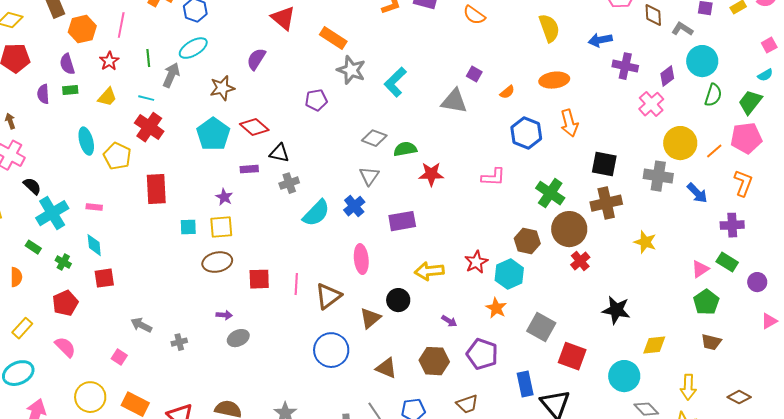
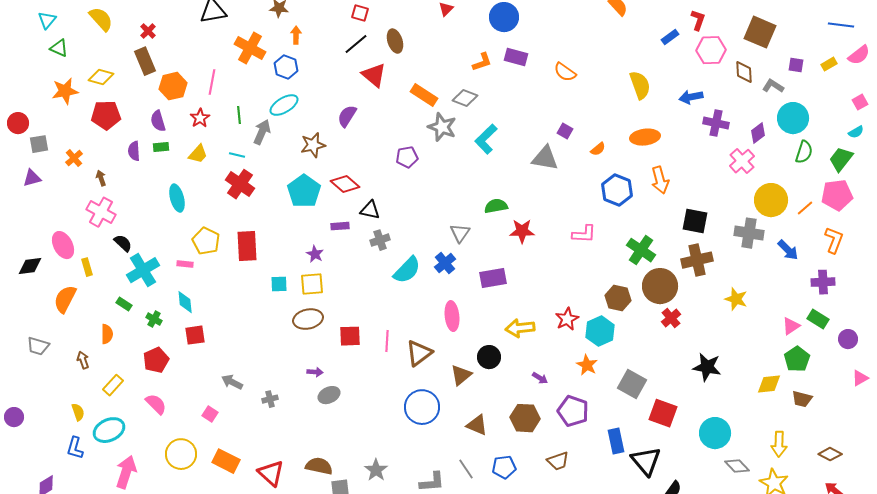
gray diamond: (374, 138) -> (465, 98), moved
yellow pentagon: (117, 156) -> (206, 241), moved
yellow diamond: (654, 345) -> (769, 384), moved

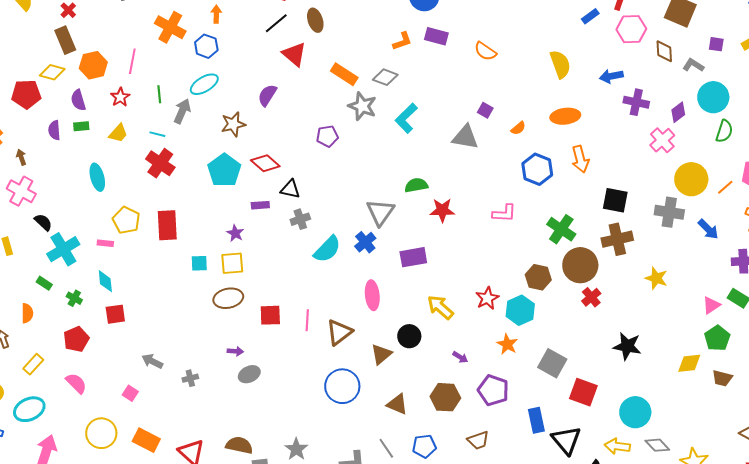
yellow diamond: (101, 77) -> (52, 72), moved
gray triangle: (460, 233) -> (380, 212), size x1.4
yellow arrow: (520, 328) -> (440, 307), turned 48
yellow arrow: (779, 444) -> (617, 446), moved, turned 95

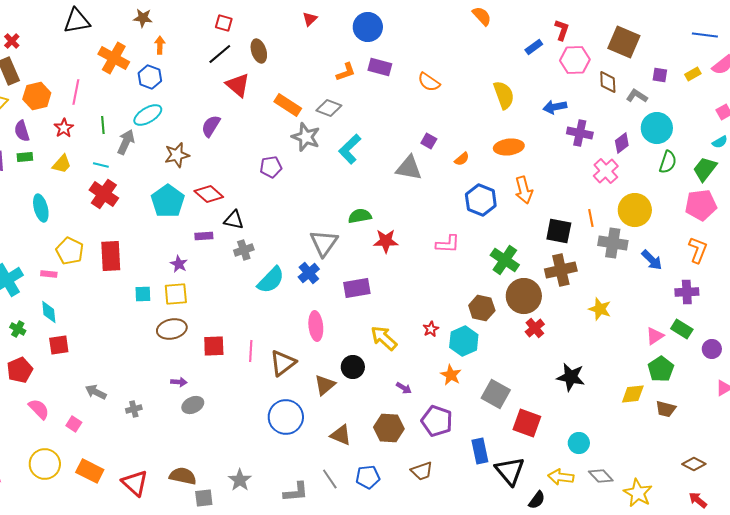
orange line: (725, 187) -> (591, 218), moved, turned -60
red star: (487, 298) -> (431, 329), size x0.7
pink semicircle: (76, 383) -> (39, 409), moved
cyan circle: (635, 412) -> (579, 443), size x0.7

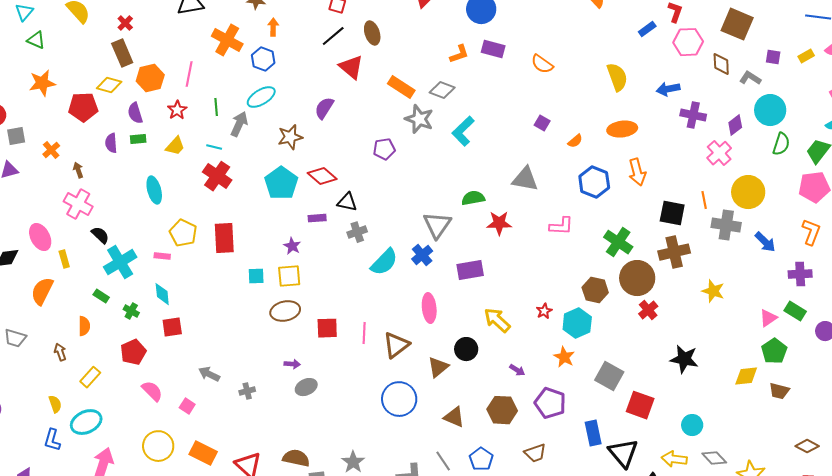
gray triangle: (409, 168) -> (525, 179), moved
blue pentagon: (368, 477) -> (481, 459), turned -30

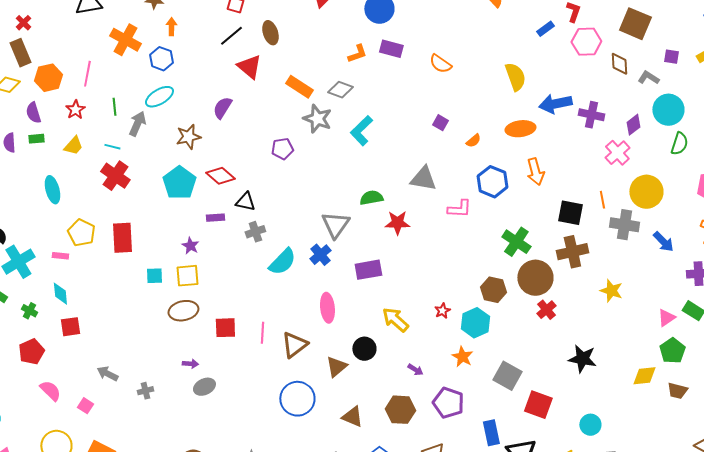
blue arrow: (668, 89) -> (555, 104), moved, size x1.4
pink L-shape: (561, 226) -> (459, 209), moved

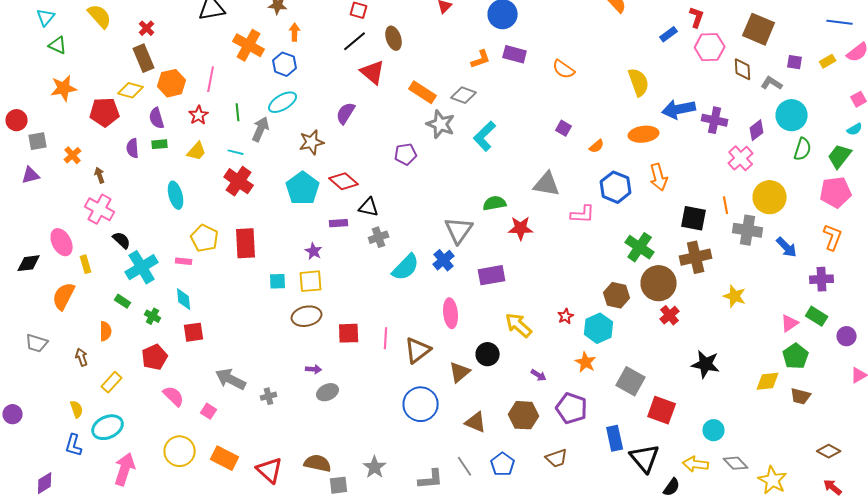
gray arrow: (107, 374) -> (231, 379), size x1.4

